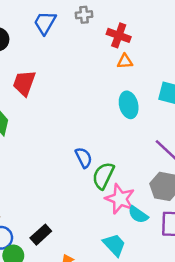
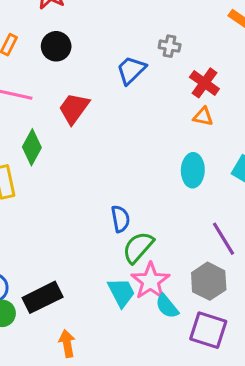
blue trapezoid: (45, 23) -> (131, 70), moved
black rectangle: (41, 235) -> (43, 297), size x1.4
cyan trapezoid: (114, 245) -> (121, 292), moved

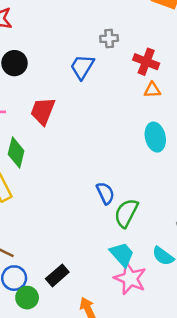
pink star: (150, 281) -> (130, 278), moved
black rectangle: (43, 297) -> (57, 275), size x0.7

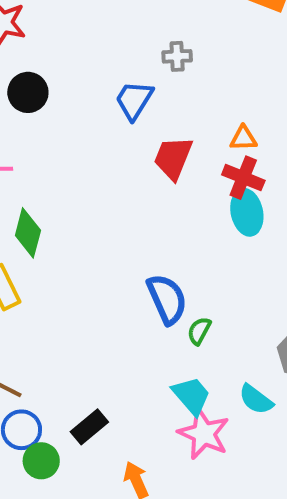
red cross: (146, 62) -> (243, 178), moved
red trapezoid: (43, 111) -> (173, 158), moved
blue semicircle: (105, 193) -> (167, 299), size x1.4
green semicircle: (126, 213) -> (199, 331), size x0.6

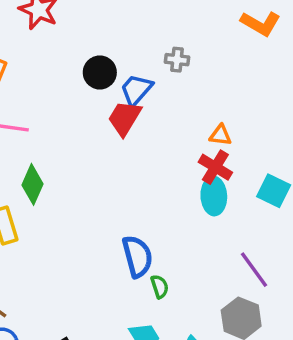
black circle: (28, 92) -> (100, 72), moved
red trapezoid: (173, 158) -> (125, 118), moved
green semicircle: (199, 331) -> (160, 287), turned 125

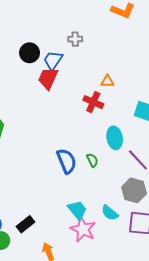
red cross: (215, 167) -> (93, 102), moved
cyan ellipse: (214, 196) -> (115, 138), moved
green semicircle: (160, 287) -> (92, 160), moved

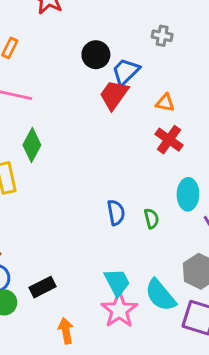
gray cross: (75, 39) -> (162, 36), moved
orange triangle: (107, 81) -> (165, 103), moved
blue semicircle: (67, 161) -> (116, 212), size x0.7
cyan semicircle: (110, 213) -> (160, 295), size x1.4

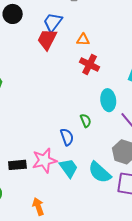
black circle: (96, 55) -> (13, 14), moved
blue semicircle: (116, 212) -> (67, 137), moved
black rectangle: (42, 287) -> (17, 165), moved, turned 30
pink star: (119, 310) -> (44, 160), moved, turned 30

